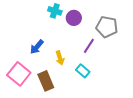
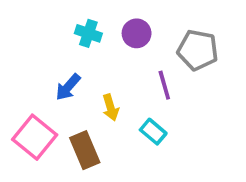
cyan cross: (55, 11) -> (88, 33), moved
purple line: (89, 46) -> (164, 85), turned -49

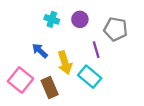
blue arrow: (68, 87) -> (40, 51), turned 91
yellow arrow: (111, 107) -> (65, 63), size x1.5
cyan rectangle: (153, 132) -> (90, 77), size x1.5

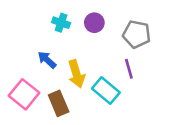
purple line: (96, 50) -> (129, 69), moved

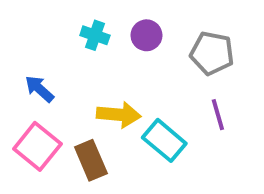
blue arrow: (47, 60) -> (39, 89), moved
purple line: (129, 69) -> (218, 115), moved
yellow arrow: (76, 74) -> (119, 115), turned -68

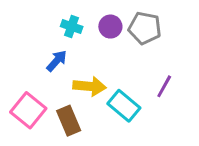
gray pentagon: (212, 53) -> (145, 28), moved
blue arrow: (39, 89) -> (57, 61), moved, turned 90
purple line: (218, 115) -> (164, 86), turned 45

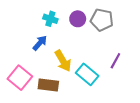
yellow arrow: (90, 86) -> (63, 61), turned 55
brown rectangle: (69, 121) -> (48, 85), turned -60

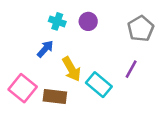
gray pentagon: (102, 20) -> (141, 29), moved, turned 30

